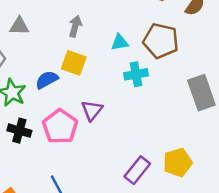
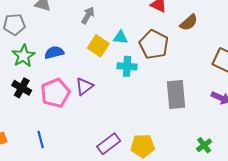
yellow square: (74, 63) -> (98, 46), moved

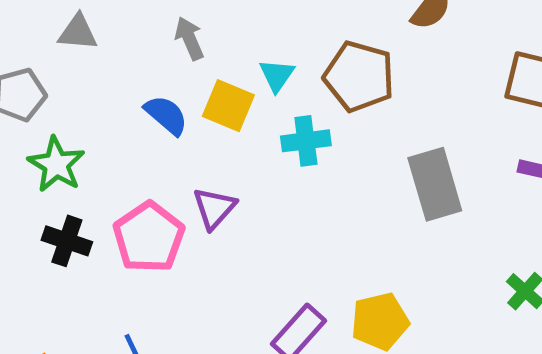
gray arrow: (88, 15) -> (189, 38), turned -42
cyan triangle: (120, 37) -> (277, 75), turned -49
blue semicircle: (54, 52) -> (166, 115), moved, turned 66

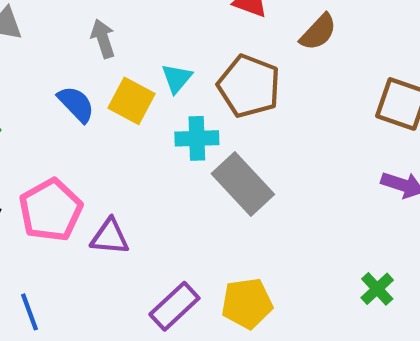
gray rectangle: (435, 184) -> (243, 184), moved, turned -32
purple triangle: (214, 208) -> (110, 237), moved, turned 48

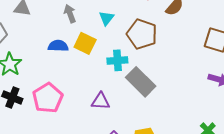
cyan triangle: (177, 78) -> (106, 18), moved
blue semicircle: (76, 104) -> (58, 46), turned -42
purple triangle: (110, 237) -> (101, 101), moved

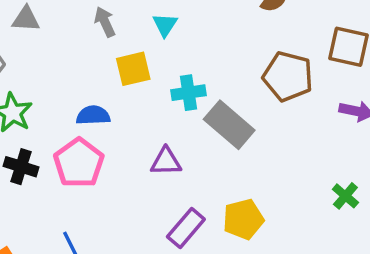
brown pentagon: (142, 34) -> (288, 76), moved
yellow square: (85, 43) -> (133, 69), turned -35
blue semicircle: (58, 46) -> (93, 115), moved

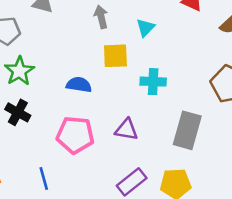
gray rectangle: (229, 125) -> (187, 130), moved, turned 54
pink pentagon: (79, 163) -> (75, 135), moved, turned 30

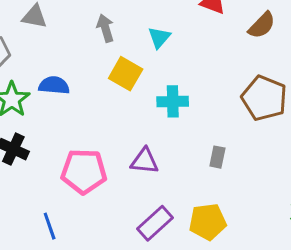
yellow square: (115, 56) -> (126, 74), turned 36
blue semicircle: (79, 85) -> (54, 85), moved
gray rectangle: (187, 130) -> (217, 157), size x0.5

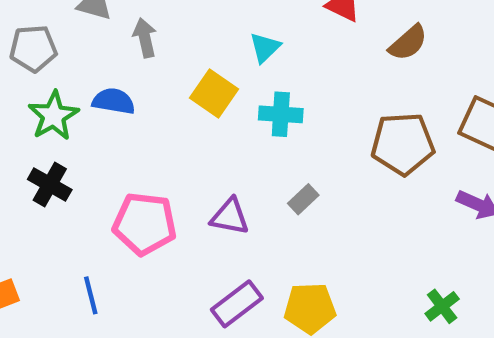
gray arrow: (105, 28) -> (145, 38), moved
brown pentagon: (264, 98) -> (403, 144), turned -30
cyan cross: (173, 101) -> (281, 114), moved
gray rectangle: (217, 157) -> (303, 199), moved, turned 30

